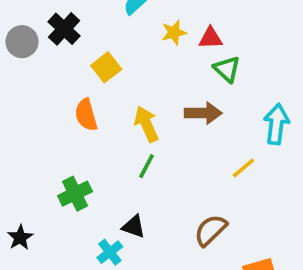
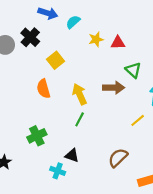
green triangle: (227, 69) -> (133, 70), moved
cyan cross: (110, 252) -> (58, 171), turned -32

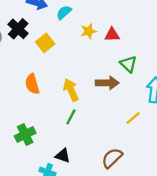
yellow square: (55, 60) -> (45, 43), moved

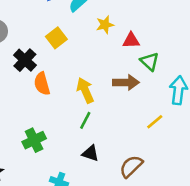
black cross: (18, 29) -> (25, 60), moved
red triangle: (112, 35) -> (131, 40), moved
black triangle: (63, 156) -> (90, 153), moved

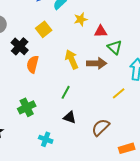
orange semicircle: (42, 84) -> (33, 64), turned 30
yellow arrow: (85, 90) -> (72, 59), moved

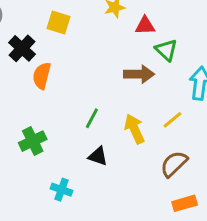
yellow square: (44, 29) -> (58, 23), turned -35
yellow arrow: (72, 59) -> (134, 129), moved
brown semicircle: (101, 127) -> (174, 164), moved

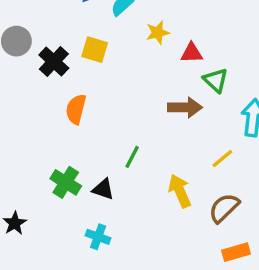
black cross: (22, 48) -> (54, 61), moved
yellow arrow: (134, 129) -> (180, 191), moved
green cross: (33, 141) -> (66, 182), turned -32
black triangle: (98, 156) -> (103, 189), moved

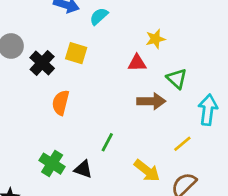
yellow star: (158, 33) -> (155, 39), moved
red triangle: (192, 53) -> (137, 63), moved
yellow arrow: (180, 191) -> (147, 171), turned 152

